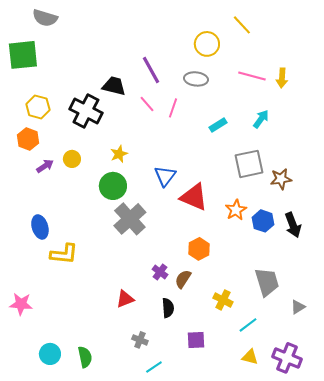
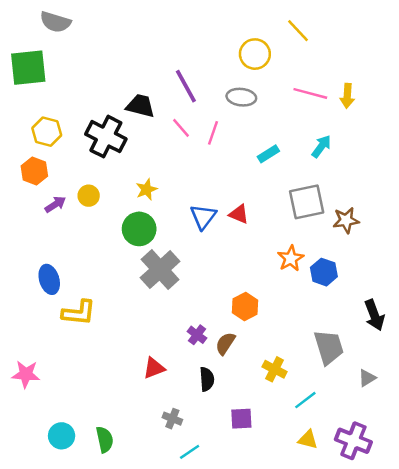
red triangle: (194, 197) -> (239, 214), moved, size x0.6
black arrow: (293, 225) -> (374, 315), moved

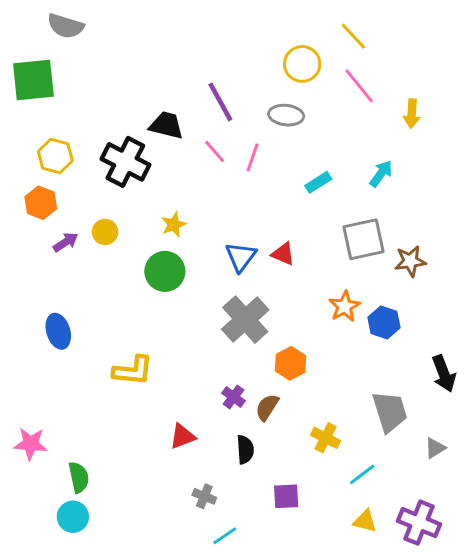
pink line: (310, 93) -> (359, 86), moved, turned 36
gray cross: (160, 270) -> (245, 320), moved
yellow L-shape: (79, 313) -> (133, 371), moved
green semicircle: (105, 440) -> (79, 477), moved

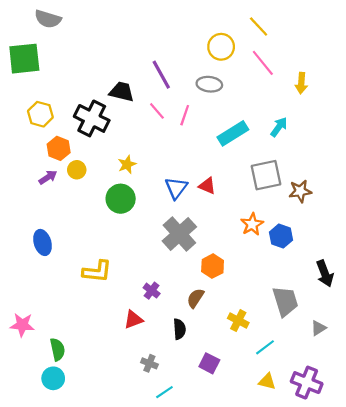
cyan rectangle: (318, 182) -> (233, 133), size x1.6
orange hexagon: (41, 203) -> (59, 148), moved
purple cross: (234, 397) -> (152, 291), moved
purple square: (286, 496) -> (209, 363), turned 30

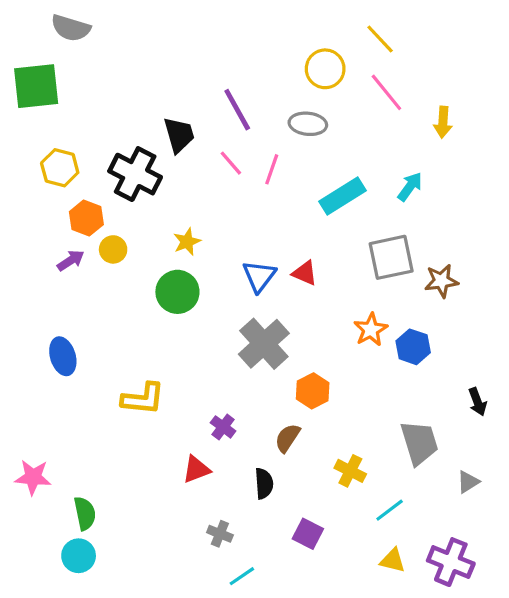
black trapezoid: (122, 92) -> (179, 135), turned 60
black arrow: (325, 274) -> (477, 402), size x0.7

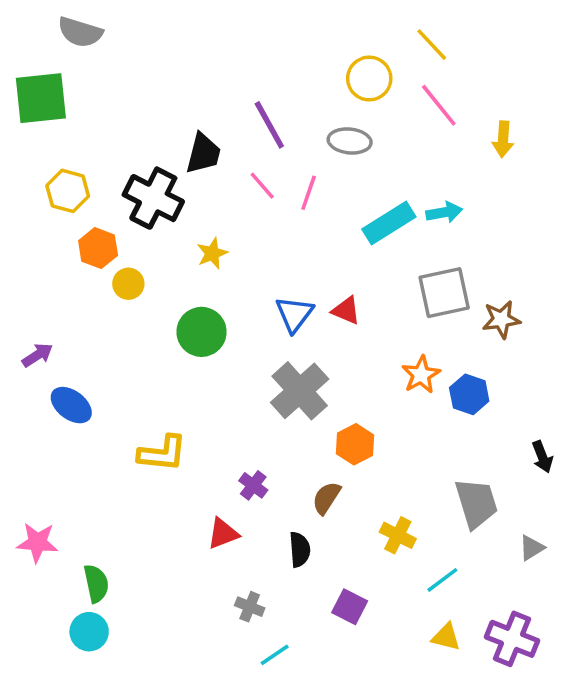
black trapezoid: (179, 135) -> (203, 153), turned 30
cyan arrow: (410, 187) -> (444, 212), moved, turned 44
yellow star: (187, 242) -> (212, 253), moved
purple arrow: (71, 260) -> (37, 355), moved
blue ellipse: (63, 356) -> (71, 405), turned -36

